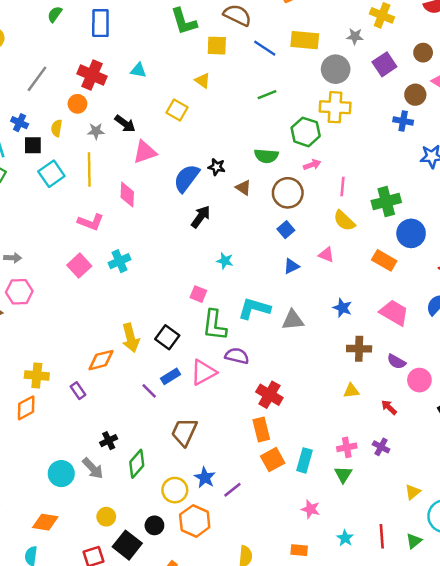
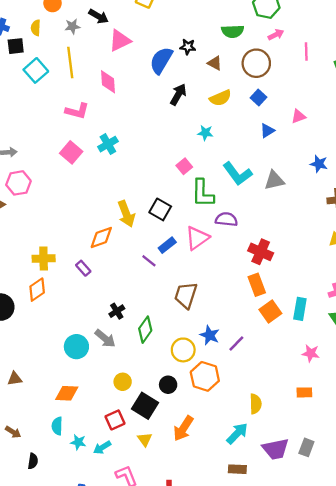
yellow semicircle: (344, 221) -> (220, 98), moved, turned -60
pink triangle: (326, 255) -> (298, 116), turned -35
pink square: (198, 294) -> (184, 166), turned 35
cyan L-shape: (254, 308) -> (237, 174), turned -136

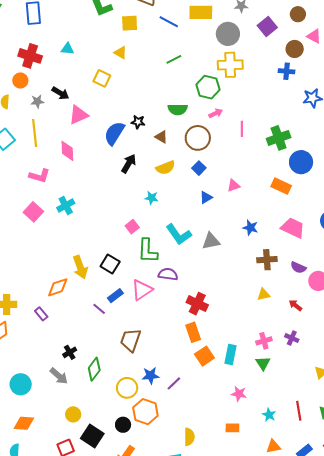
blue star: (210, 335) -> (151, 376), turned -30
cyan circle: (76, 347) -> (21, 384), moved
black circle: (168, 385) -> (123, 425), moved

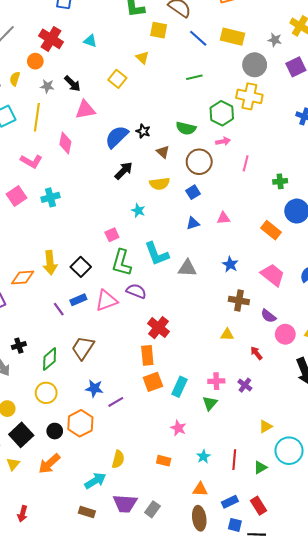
green cross: (279, 138) -> (280, 181), size x0.6
green diamond: (94, 369) -> (50, 359), moved
yellow circle: (127, 388) -> (46, 393), moved

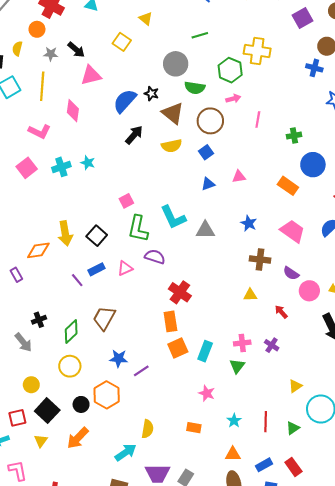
gray circle: (255, 65) -> (176, 64), moved
brown triangle: (163, 152) -> (173, 113), size x1.6
cyan star: (138, 210) -> (88, 163), moved
pink triangle: (106, 301) -> (125, 268), size x0.7

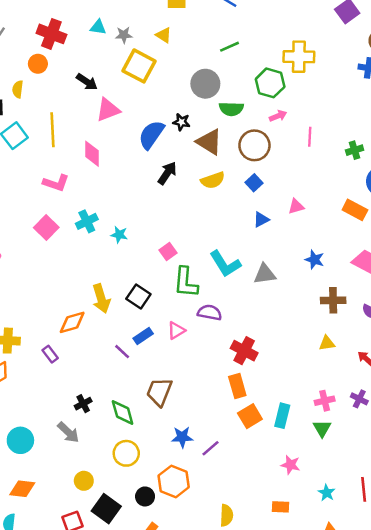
yellow square: (122, 42) -> (139, 66), size x1.5
gray star: (51, 54) -> (124, 35), moved
cyan star: (88, 163) -> (119, 235), moved
green diamond: (71, 331) -> (123, 413), turned -55

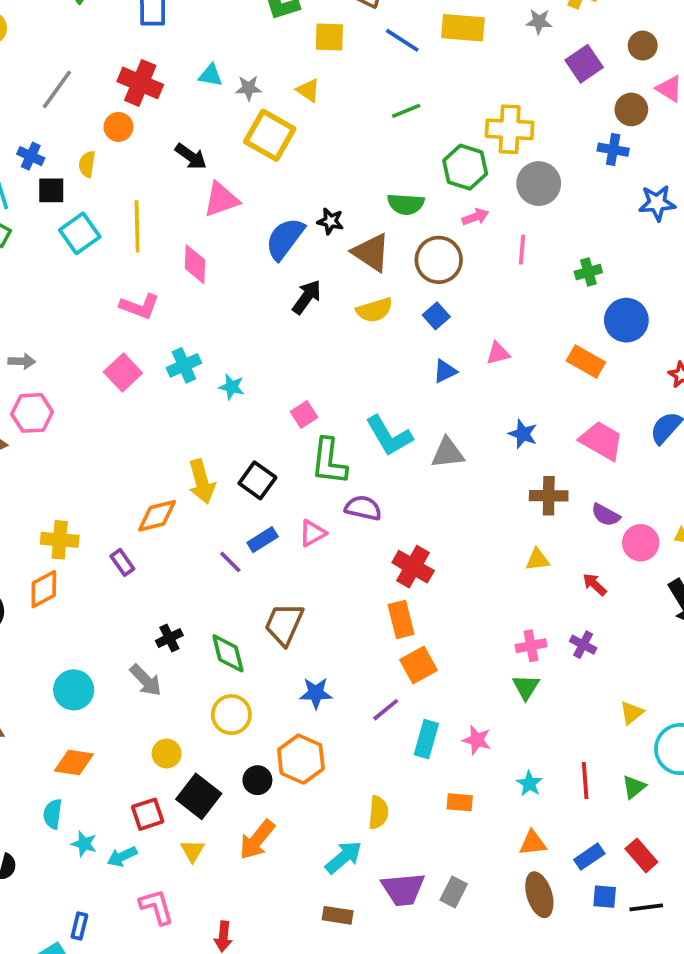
gray circle: (205, 84) -> (539, 184), moved
cyan rectangle: (282, 416) -> (426, 739), moved
purple line: (210, 448) -> (386, 710), moved

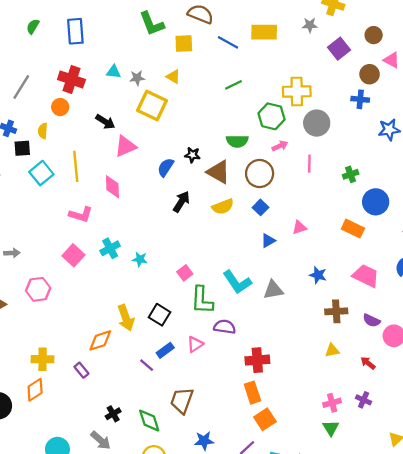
blue semicircle: (285, 239) -> (166, 167), size x0.7
pink hexagon: (32, 413) -> (38, 289), moved
red cross: (413, 567) -> (257, 360), turned -30

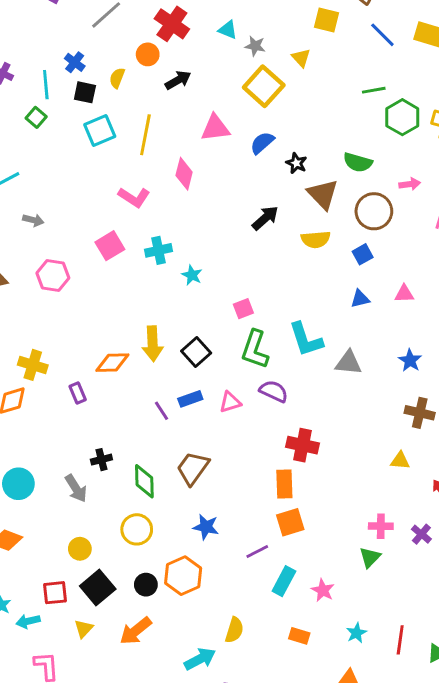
green hexagon: (272, 116) -> (402, 117), moved
black arrow: (105, 122) -> (178, 80), moved, turned -78
blue semicircle: (166, 167) -> (262, 143), moved

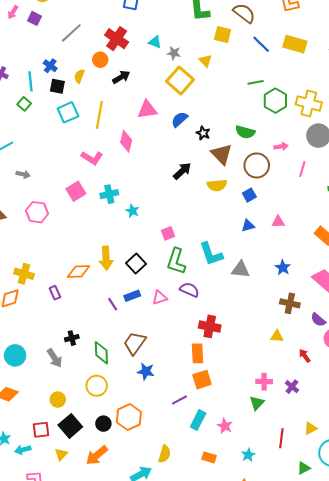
blue star: (206, 527) -> (146, 371), moved
red line: (400, 640) -> (281, 438), moved

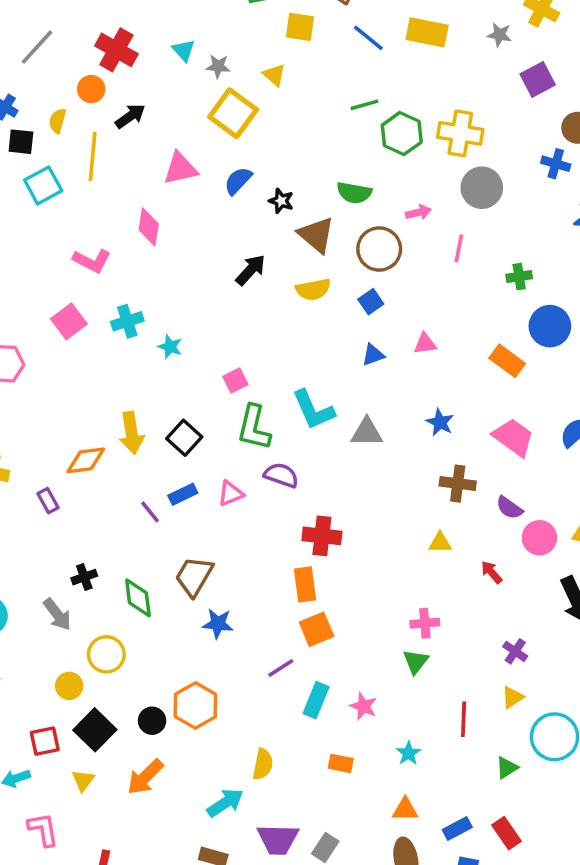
cyan triangle: (155, 42) -> (184, 50), turned 32
yellow line: (99, 115) -> (93, 156), moved
yellow circle: (97, 386) -> (106, 654), moved
purple cross: (292, 387) -> (515, 651), moved

